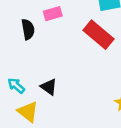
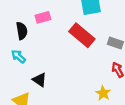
cyan arrow: (16, 86) -> (18, 56), moved

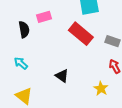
cyan arrow: (18, 56) -> (21, 63), moved
black triangle: (40, 80) -> (62, 76), moved

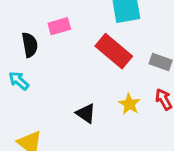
cyan arrow: (21, 63) -> (19, 81), moved
yellow star: (101, 88) -> (129, 104), moved

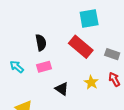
pink rectangle: (59, 26) -> (44, 67), moved
black semicircle: (30, 45) -> (41, 43), moved

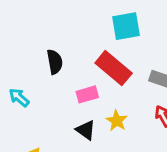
pink rectangle: (44, 67) -> (87, 94), moved
yellow star: (91, 82) -> (117, 121), moved

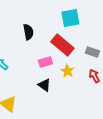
black semicircle: (55, 62) -> (28, 32), moved
yellow star: (117, 121) -> (67, 71), moved

